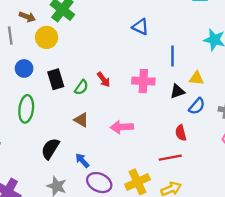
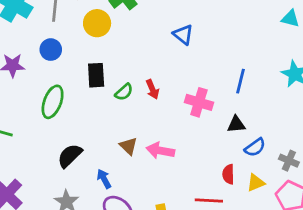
blue triangle: (140, 27) -> (183, 35), moved
blue circle: (24, 68) -> (51, 50), moved
yellow triangle: (196, 78) -> (256, 183), moved, turned -42
brown triangle: (81, 120) -> (128, 146), moved

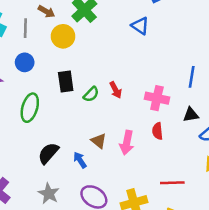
blue triangle: (183, 35) -> (140, 26), moved
pink arrow: (160, 151) -> (127, 143), turned -85
red semicircle: (228, 174) -> (157, 131), moved
blue arrow: (104, 179) -> (80, 160), moved

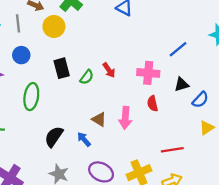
blue line: (192, 77) -> (178, 49), turned 48

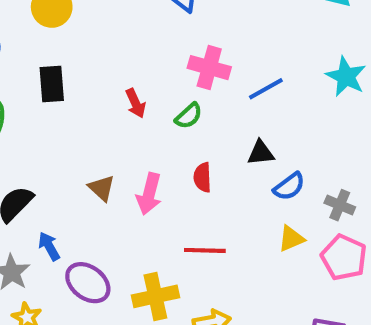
pink cross: (148, 73) -> (209, 68), moved
green semicircle: (87, 77) -> (189, 116), moved
blue arrow: (84, 139) -> (49, 246), moved
red line: (172, 150) -> (205, 250), moved

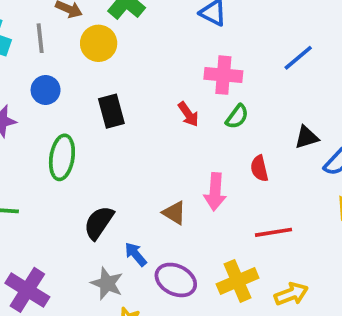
pink cross: (209, 68) -> (223, 75), moved
blue line: (266, 89) -> (298, 58), moved
brown triangle: (102, 188) -> (174, 213), moved

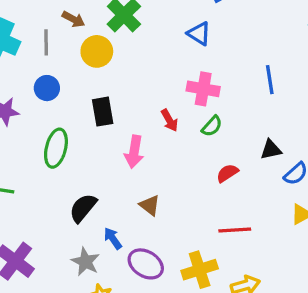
blue line: (298, 58) -> (270, 80), turned -64
red semicircle: (259, 168) -> (227, 173), turned 65
pink arrow: (215, 192) -> (134, 152), moved

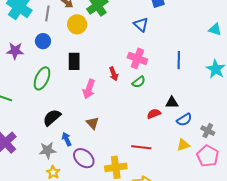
red semicircle: (227, 173) -> (154, 114), moved
gray star: (85, 262) -> (48, 150), turned 30

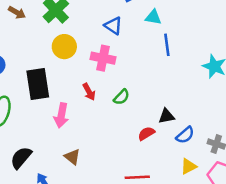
yellow circle: (77, 24) -> (64, 47), moved
cyan triangle: (215, 29) -> (153, 17), moved
pink cross: (137, 58) -> (103, 58), moved
blue line: (179, 60) -> (167, 45), moved
black rectangle: (74, 61) -> (38, 84), size x1.4

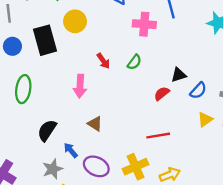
pink cross: (103, 58) -> (144, 24), moved
black rectangle: (38, 84) -> (45, 40), moved

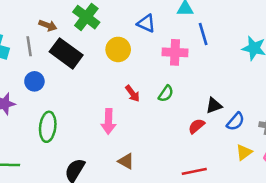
yellow circle: (75, 21) -> (118, 49), moved
black rectangle: (45, 40) -> (66, 53), moved, turned -36

